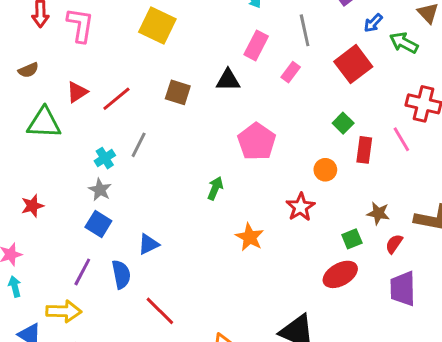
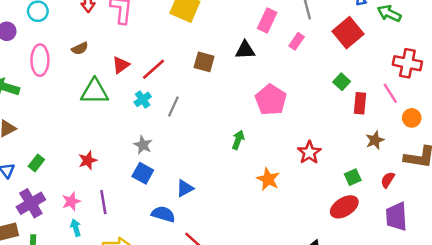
cyan cross: (105, 158) -> (143, 99), moved
orange circle: (325, 170) -> (412, 118), moved
brown star: (378, 213) -> (375, 140), moved, turned -30
purple line: (82, 272) -> (103, 202), moved, turned -35
blue semicircle: (121, 274) -> (163, 214), turned -60

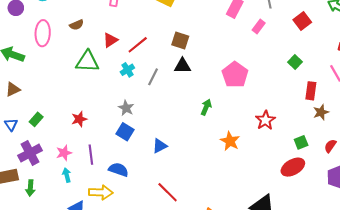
red square: (348, 33) -> (302, 21), size x0.7
black triangle: (245, 50) -> (182, 66), moved
red rectangle: (360, 103) -> (311, 91), moved
blue semicircle: (163, 214) -> (118, 170), moved

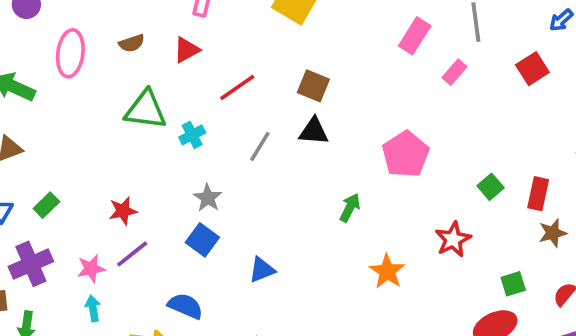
red triangle: (110, 40) -> (186, 50), moved
green square: (295, 62) -> (491, 187), moved
cyan cross: (127, 70) -> (192, 135), moved
purple line: (91, 155) -> (132, 254), moved, turned 54

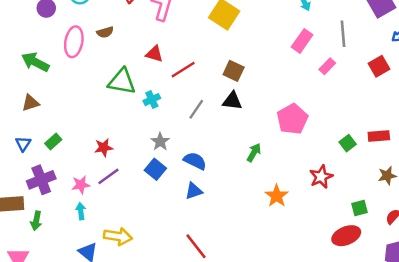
brown semicircle: (132, 43) -> (105, 32), moved
red triangle: (186, 50) -> (154, 54), moved, turned 42
red rectangle: (538, 194) -> (379, 136), moved, turned 70
blue semicircle: (185, 306) -> (195, 161), moved

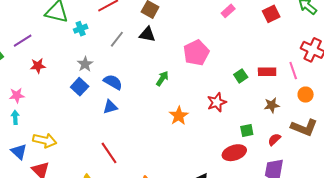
purple line: (108, 176) -> (23, 41), moved

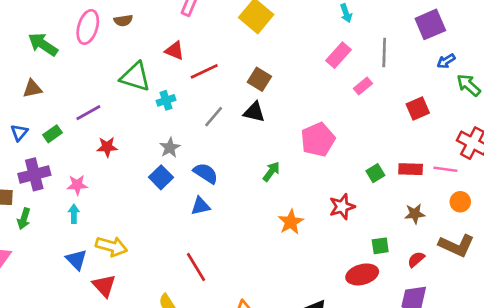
red square: (271, 14) -> (418, 109), moved
pink line: (293, 71) -> (445, 169), turned -66

